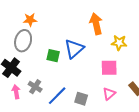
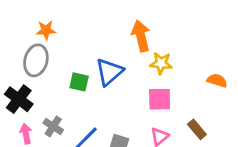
yellow star: (119, 43) -> (161, 63), moved

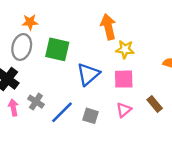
blue triangle: (109, 72) -> (88, 74), moved
green square: (79, 82) -> (57, 49), moved, size x1.5

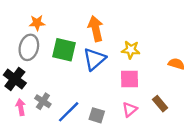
orange arrow: (108, 27) -> (96, 29), moved
blue triangle: (88, 74) -> (94, 59), moved

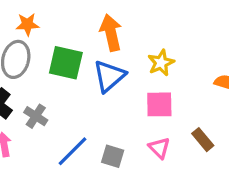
yellow star: (131, 50) -> (161, 63), turned -30
gray cross: (43, 101) -> (36, 116), moved
pink triangle: (130, 109) -> (159, 148), turned -35

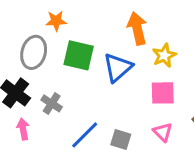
orange star: (27, 24) -> (56, 21), moved
orange arrow: (111, 33) -> (137, 28), moved

